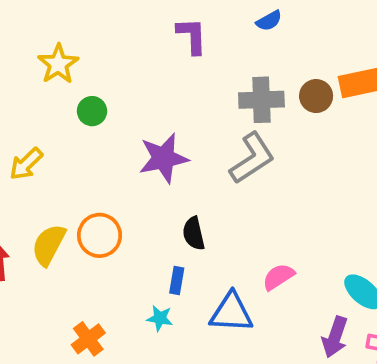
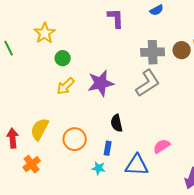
yellow arrow: (26, 164) -> (66, 86), moved
orange circle: (100, 235) -> (75, 139), moved
orange cross: (88, 339) -> (32, 164), moved

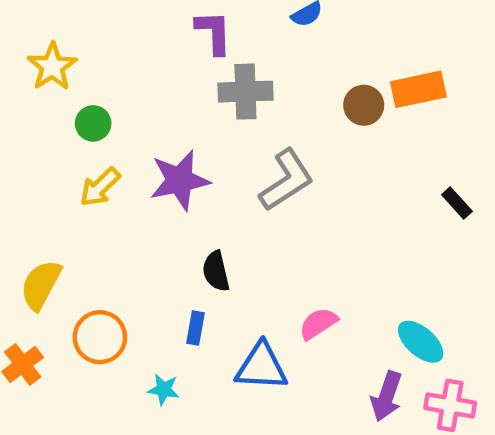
gray cross: (153, 52) -> (245, 92), moved
orange circle: (75, 139) -> (100, 337), moved
cyan star: (99, 168) -> (164, 389), moved

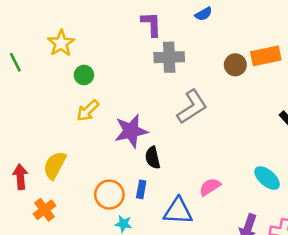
purple star: (180, 180) -> (131, 131), moved
orange circle: (100, 337) -> (109, 195), moved
cyan ellipse: (421, 342) -> (267, 178), moved

